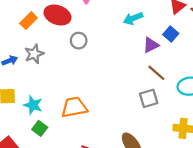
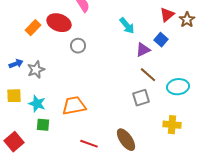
cyan arrow: (133, 18) -> (127, 26), turned -108
gray star: (34, 54) -> (36, 70), moved
green square: (40, 128) -> (43, 125), turned -32

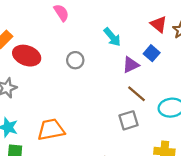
red triangle: (167, 15) -> (159, 24), turned -42
red ellipse: (59, 23) -> (27, 56), moved
gray circle: (78, 46) -> (75, 60), moved

